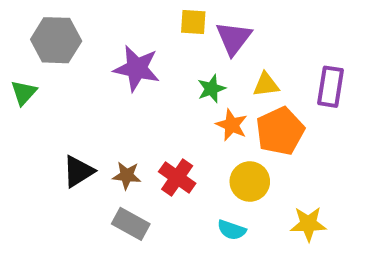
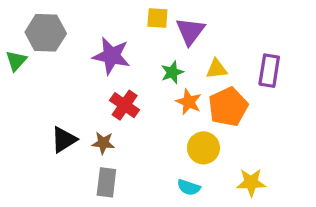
green triangle: (24, 93) -> (16, 61), moved
red cross: (177, 177) -> (125, 105), moved
gray rectangle: (131, 224) -> (106, 182), turned 68

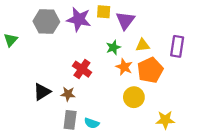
gray hexagon: (46, 33) -> (46, 21), moved
purple star: (111, 56) -> (79, 19), moved
cyan semicircle: (189, 187) -> (92, 123), moved

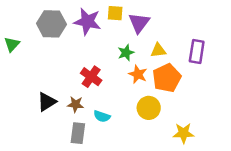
cyan semicircle: (92, 123) -> (102, 116), moved

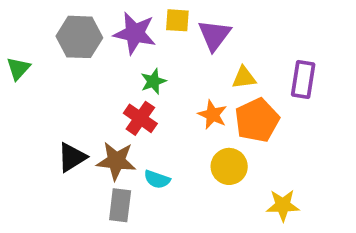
green star: (126, 53) -> (153, 81), moved
brown star: (75, 104) -> (116, 161), size x1.5

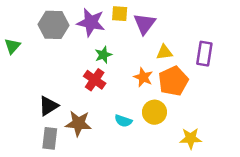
brown star: (116, 161) -> (78, 123), moved
cyan semicircle: (157, 179) -> (123, 121), moved
gray rectangle: (120, 205) -> (50, 138), moved

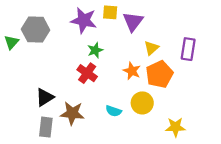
gray hexagon: (53, 25) -> (36, 30), moved
yellow triangle: (164, 52) -> (151, 48), turned -35

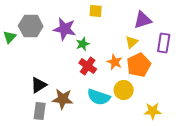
purple star: (84, 20) -> (65, 29), moved
purple triangle: (133, 22) -> (143, 20), moved, turned 36
red cross: (87, 73) -> (88, 66), moved
cyan semicircle: (114, 111) -> (99, 97), size x1.6

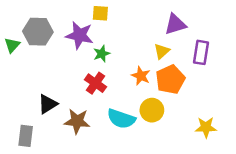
yellow square: (96, 11) -> (100, 13), moved
red cross: (88, 66) -> (95, 83), moved
gray rectangle: (40, 111) -> (26, 136), moved
yellow star: (153, 111) -> (206, 127), moved

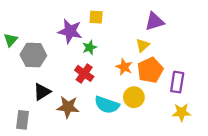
yellow square: (100, 13) -> (96, 17), moved
gray hexagon: (38, 32) -> (33, 55), moved
purple rectangle: (201, 52) -> (177, 82), moved

